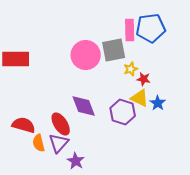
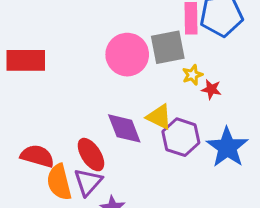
yellow triangle: (140, 98) -> (159, 117), moved
blue star: (158, 103) -> (227, 147), moved, size x1.8
orange semicircle: (39, 143) -> (59, 182), size x1.4

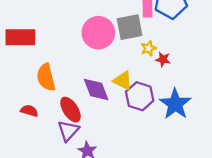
red semicircle: (37, 156) -> (29, 111), size x0.7
orange semicircle: (59, 182) -> (46, 77), moved

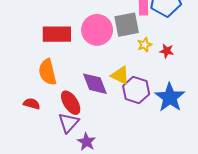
red rectangle: (20, 37) -> (57, 34), moved
red star: (163, 59) -> (167, 51), moved

